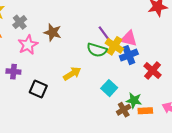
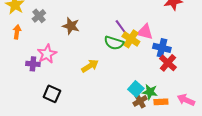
pink star: (28, 45) -> (47, 54), moved
blue cross: (129, 55) -> (162, 48), moved, turned 36
cyan square: (109, 88) -> (136, 89), moved
black square: (38, 89) -> (52, 94), moved

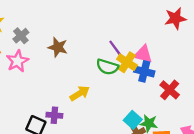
blue cross: (162, 48) -> (144, 71), moved
pink star: (47, 54) -> (17, 61), moved
purple cross: (33, 64) -> (54, 115), moved

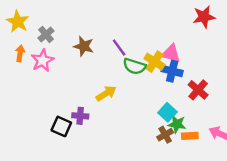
purple line: (115, 48) -> (119, 47), moved
cyan square: (133, 120) -> (167, 112), moved

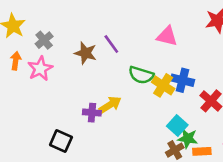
purple line: (119, 47) -> (111, 44), moved
pink triangle: (171, 53) -> (167, 36), moved
yellow cross: (154, 62) -> (163, 85), moved
purple cross: (80, 116) -> (92, 113), moved

